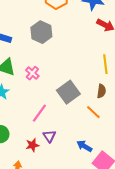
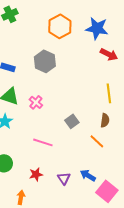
gray square: (68, 92) -> (72, 121), size x0.6
pink line: (39, 113) -> (43, 142), turned 72
purple triangle: (49, 136) -> (64, 178), moved

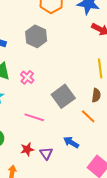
gray square: (72, 121) -> (63, 96), size x1.6
blue arrow: (88, 175) -> (71, 142), moved
purple triangle: (64, 178) -> (46, 153), moved

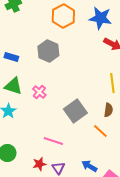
pink line: (34, 117) -> (53, 141), moved
blue arrow: (71, 142) -> (89, 166), moved

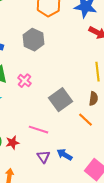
red star: (39, 164) -> (12, 143), moved
blue arrow: (89, 166) -> (64, 155), moved

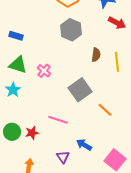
gray hexagon: (33, 40) -> (71, 30), moved
brown semicircle: (93, 99) -> (96, 55), moved
purple triangle: (43, 157) -> (63, 157), moved

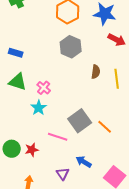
cyan star: (13, 90) -> (39, 108), moved
gray square: (80, 90) -> (80, 121), moved

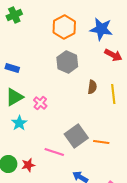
green triangle: (18, 82) -> (14, 97), turned -48
cyan star: (39, 108) -> (19, 123), moved
orange line: (105, 127) -> (101, 142), turned -35

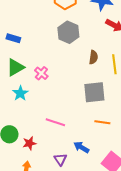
gray square: (76, 136) -> (94, 92), moved, turned 30
orange line: (101, 142) -> (102, 122), moved
red star: (28, 165) -> (29, 143), moved

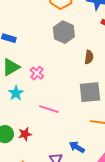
pink line: (55, 122) -> (49, 109), moved
red star: (29, 143) -> (25, 134), moved

